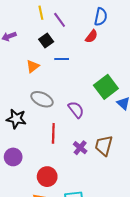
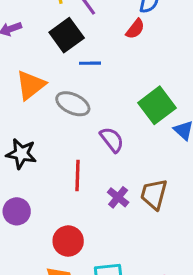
black square: (46, 40) -> (67, 35), size x1.5
orange triangle: (33, 66) -> (31, 85), moved, size x1.5
gray ellipse: (42, 99) -> (73, 104), moved

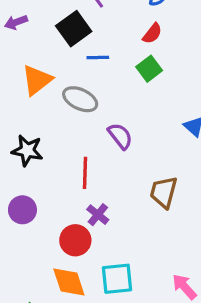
red semicircle: (135, 29) -> (152, 33), moved
green square: (157, 105) -> (149, 69), moved, size x0.7
purple cross: (118, 197) -> (98, 215), moved

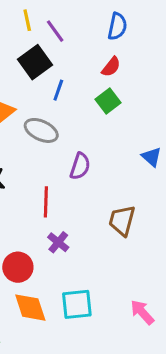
blue line: (98, 58) -> (58, 90), turned -70
purple semicircle: (120, 136) -> (80, 166), turned 56
red circle: (75, 240) -> (18, 267), moved

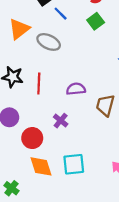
blue line: (58, 90) -> (61, 14), turned -64
purple semicircle: (80, 166) -> (76, 89), moved, turned -114
red line: (46, 202) -> (39, 83), moved

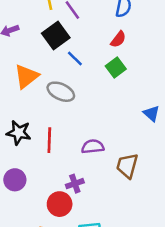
purple cross: (61, 121) -> (75, 184), turned 32
red circle: (32, 138) -> (60, 204), moved

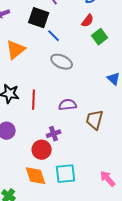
black square: (56, 36) -> (39, 18), turned -35
green square: (116, 67) -> (100, 37), moved
gray ellipse: (61, 92) -> (62, 62), moved

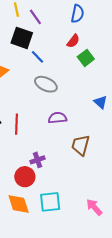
purple semicircle: (68, 105) -> (57, 118), moved

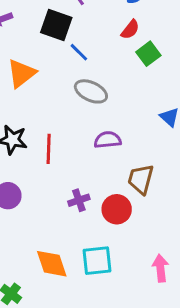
red circle: (25, 177) -> (117, 209), moved
pink arrow: (94, 207) -> (160, 268), turned 36

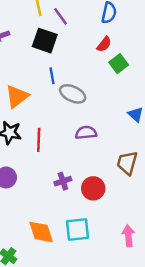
blue line: (79, 52) -> (52, 76), moved, turned 35
orange triangle: (21, 73) -> (17, 96), moved
brown trapezoid: (141, 179) -> (127, 163), moved

